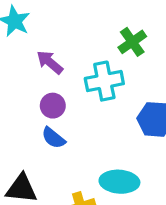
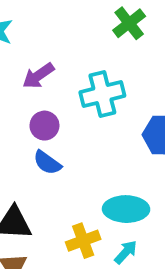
green cross: (132, 42) -> (129, 23), moved
purple arrow: (50, 62) -> (38, 76), turned -72

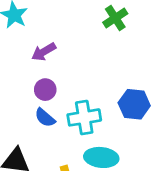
cyan cross: (102, 94) -> (84, 117), moved

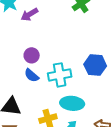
purple arrow: (44, 52) -> (29, 14), moved

